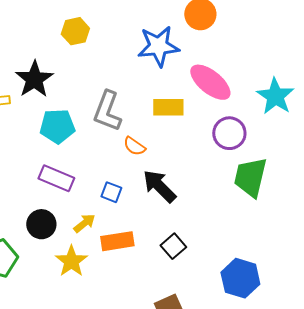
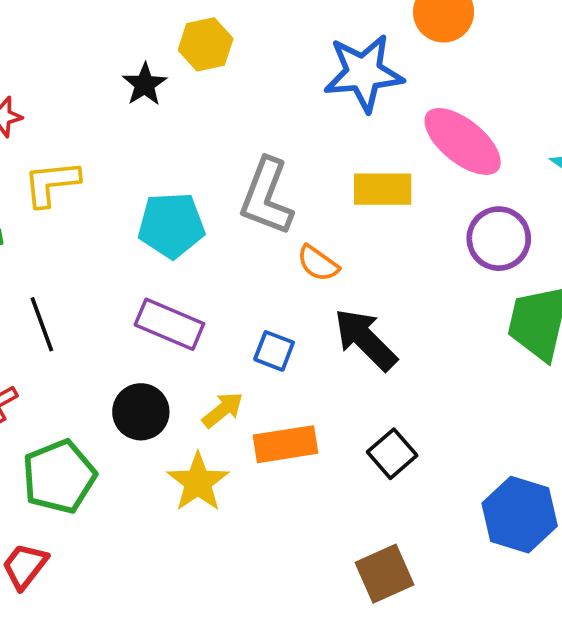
black star: (34, 79) -> (145, 84), moved, size x0.6

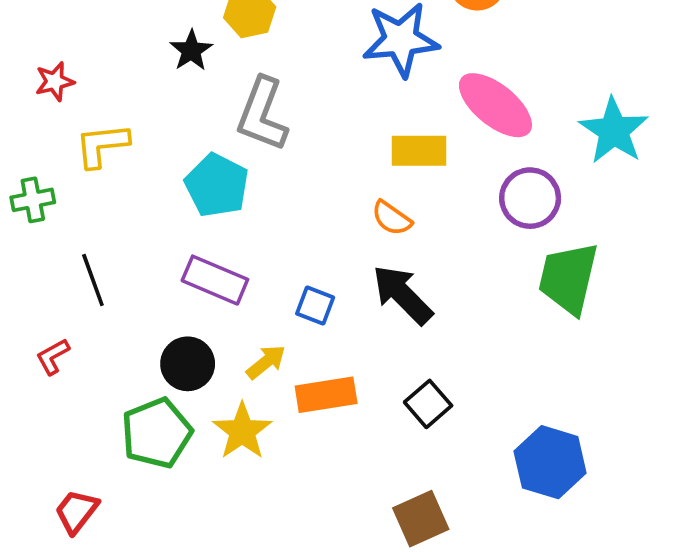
gray L-shape: (266, 197) -> (262, 114), moved
cyan pentagon: (171, 225) -> (217, 185), turned 30
orange semicircle: (318, 263) -> (392, 218), moved
green pentagon: (59, 477) -> (157, 433), moved

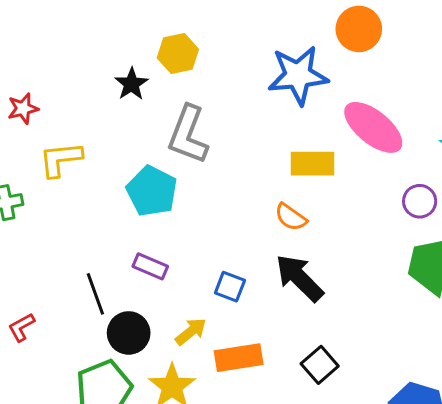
purple circle: (530, 198) -> (420, 201), moved, size x0.7
black line: (93, 280) -> (95, 294), moved
purple rectangle: (215, 280) -> (150, 266), size x0.7

